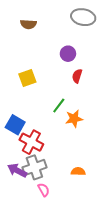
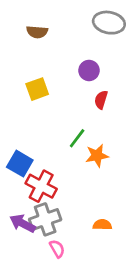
yellow square: (27, 78) -> (37, 89), moved

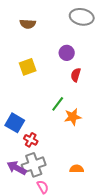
red cross: (41, 186) -> (31, 140), size x0.6

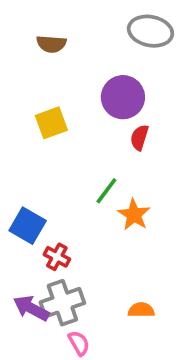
purple circle: (67, 53) -> (123, 97), size x1.5
orange star: (73, 117) -> (134, 215), turned -30

